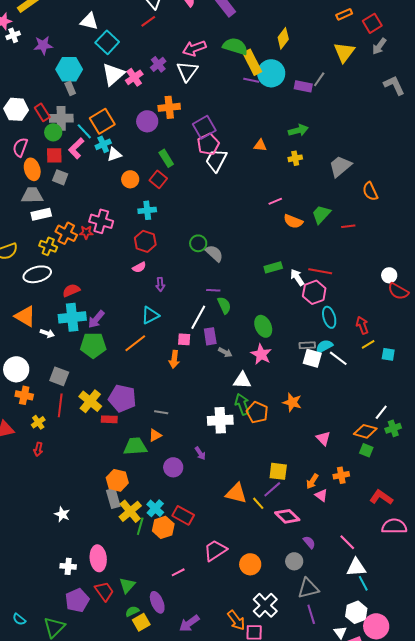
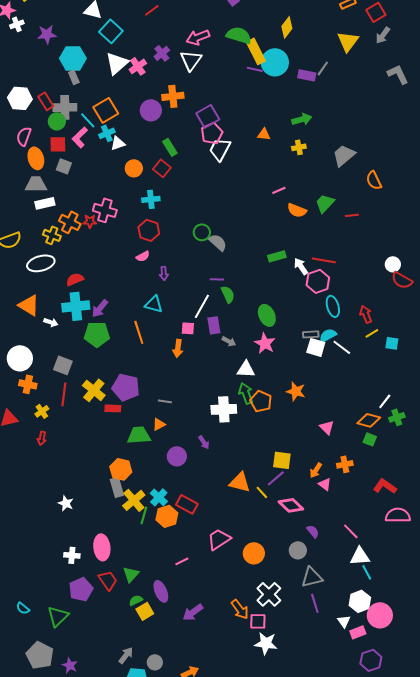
cyan triangle: (150, 315) -> (154, 304), turned 42
orange line: (135, 343) -> (139, 332), turned -70

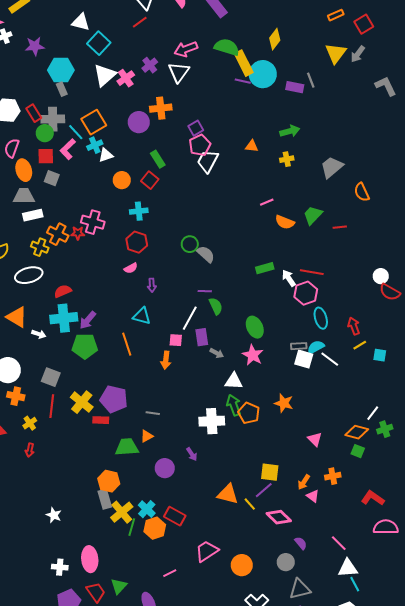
gray arrow: (383, 35) -> (358, 54), moved
gray line: (323, 68) -> (311, 80), turned -56
purple square: (208, 116) -> (196, 128), size x0.7

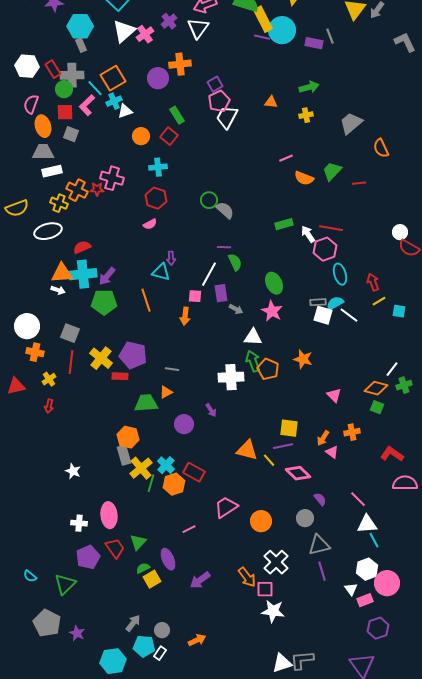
purple arrow: (152, 285) -> (171, 258), moved
orange triangle: (17, 317) -> (62, 273), moved, turned -35
purple line: (264, 490) -> (283, 446), turned 30

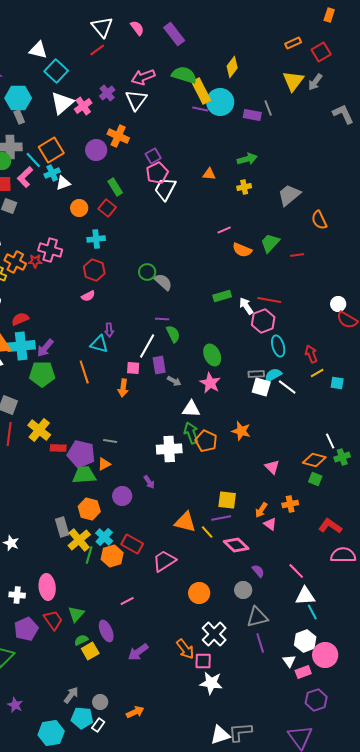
orange cross: (180, 64) -> (118, 136), turned 30
purple pentagon: (133, 355) -> (81, 454), moved
white line: (392, 369) -> (330, 441), turned -63
orange hexagon: (128, 437) -> (89, 509), moved
pink trapezoid: (226, 507) -> (164, 561), moved

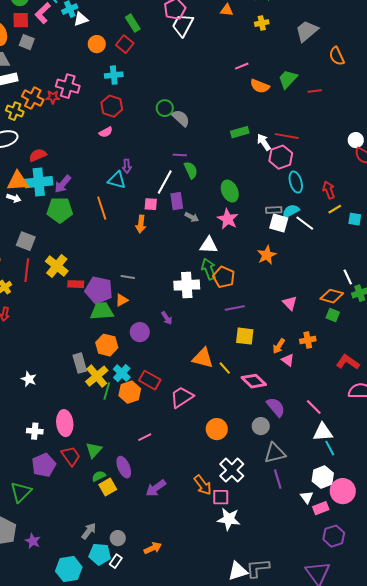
orange star: (241, 431) -> (267, 255), moved, turned 30
purple line: (221, 518) -> (235, 308), moved
purple semicircle: (258, 571) -> (276, 407), size x1.5

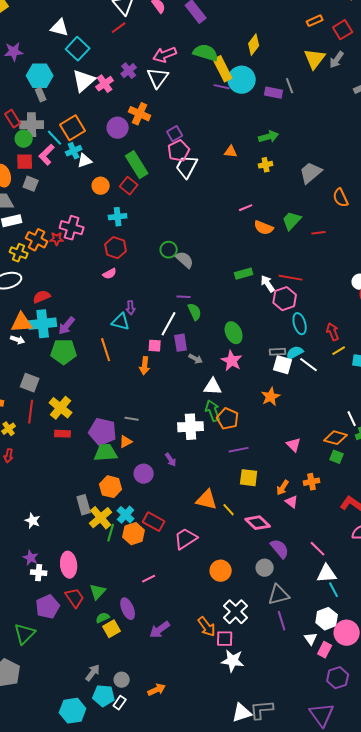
green rectangle: (133, 23) -> (137, 165), size x1.5
red rectangle: (76, 284) -> (63, 434), moved
pink rectangle: (321, 508) -> (325, 650), turned -42
purple star: (33, 541) -> (31, 558), moved

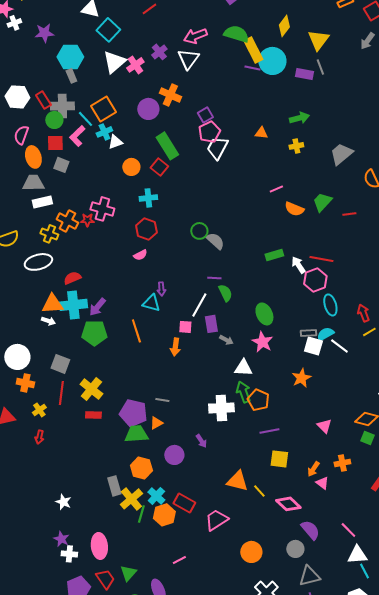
yellow triangle: (315, 59) -> (318, 40), moved

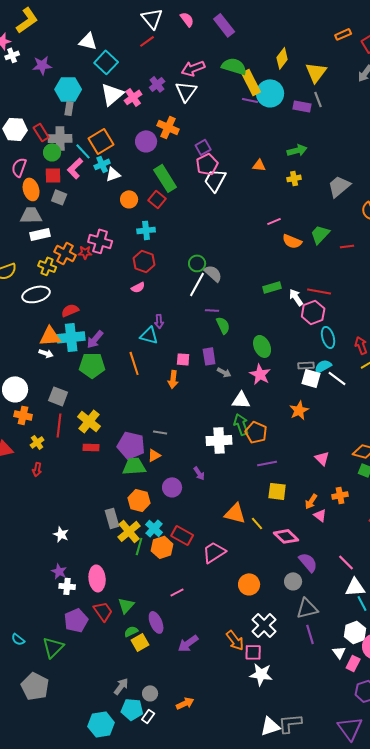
gray rectangle: (71, 76) -> (69, 108), turned 32
white line: (199, 305) -> (197, 284), moved

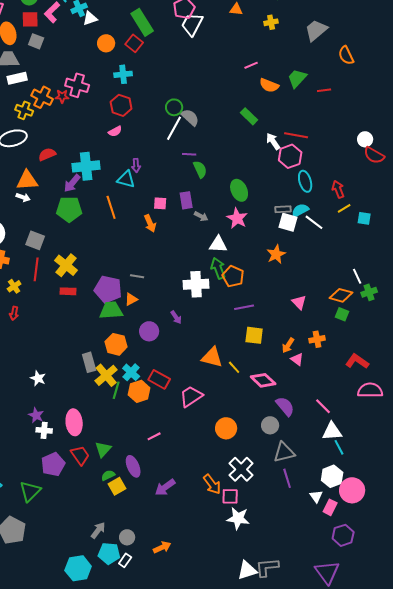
green rectangle: (272, 287) -> (249, 116), moved, turned 60
cyan cross: (71, 337) -> (86, 166), moved
orange arrow: (173, 379) -> (150, 223), turned -30

